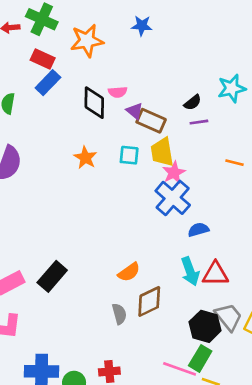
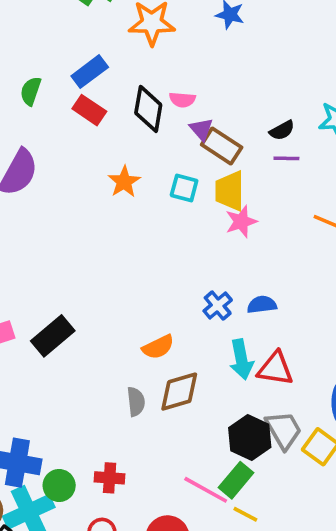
red rectangle: (43, 59) -> (89, 110), moved
blue cross: (173, 198) -> (218, 306), moved, size x0.6

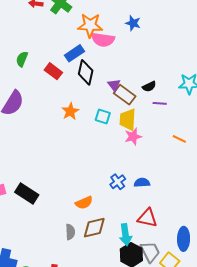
blue rectangle: (90, 72) -> (75, 53), moved
pink semicircle: (182, 100) -> (103, 40), moved, size x1.6
black semicircle: (282, 130) -> (149, 87), moved
black rectangle: (53, 336) -> (27, 194), turned 70
cyan arrow: (241, 359) -> (125, 235), moved

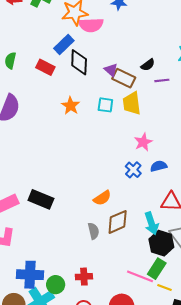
pink star: (133, 137) -> (143, 142), moved

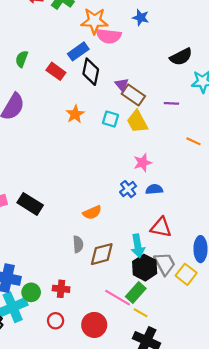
black semicircle: (148, 65) -> (181, 57), moved, size x1.5
yellow trapezoid: (132, 103) -> (137, 122), turned -30
brown diamond: (118, 222) -> (102, 254), moved

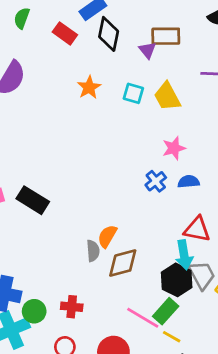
brown rectangle: (133, 95) -> (166, 36), moved, turned -35
orange semicircle: (92, 212) -> (107, 236), moved, turned 144
cyan arrow: (138, 246) -> (184, 255), moved

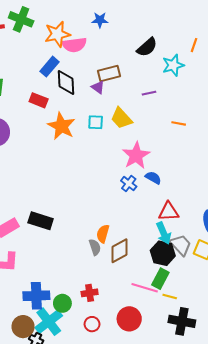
red rectangle: (65, 33) -> (39, 100), moved
orange star: (89, 87) -> (61, 126), size x1.5
pink star: (174, 148) -> (136, 155), size x1.5
blue semicircle: (189, 182) -> (153, 178), turned 49

